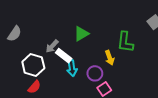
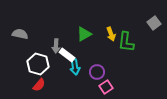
gray semicircle: (14, 34) -> (20, 34), turned -112
gray arrow: (52, 46) -> (56, 46), turned -40
yellow arrow: (110, 58) -> (111, 34), moved

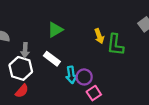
green triangle: (84, 34) -> (55, 30), moved
gray arrow: (56, 46) -> (25, 50), moved
cyan arrow: (75, 67) -> (71, 75), moved

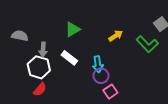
yellow arrow: (99, 36) -> (116, 36), turned -104
green L-shape: (115, 45) -> (147, 44), moved, turned -50
cyan arrow: (71, 75) -> (98, 64), moved

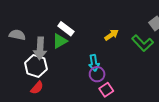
green triangle: (73, 29) -> (60, 41), moved
gray arrow: (43, 49) -> (40, 48), size x1.5
white rectangle: (69, 58) -> (66, 29), moved

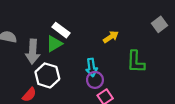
green L-shape: (143, 43) -> (136, 62), moved, turned 45
white hexagon: (36, 66) -> (47, 75), moved

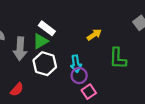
white hexagon: (47, 75) -> (45, 64), moved

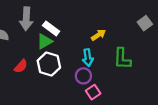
gray arrow: (20, 49) -> (26, 19), moved
cyan arrow: (76, 64) -> (88, 58), moved
red semicircle: (17, 89) -> (21, 66), moved

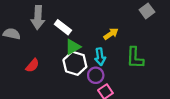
gray square: (145, 23) -> (147, 11), moved
green triangle: (45, 41) -> (73, 47), moved
white hexagon: (49, 64) -> (75, 63), moved

